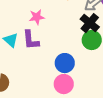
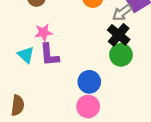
pink star: (37, 17) -> (43, 33), moved

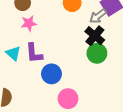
pink star: (43, 33) -> (29, 23), moved
blue circle: (89, 82) -> (52, 74), moved

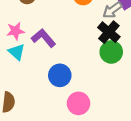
pink star: (29, 23) -> (15, 31), moved
purple L-shape: (34, 53) -> (43, 38), moved, turned 145

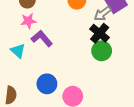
pink star: (15, 31) -> (28, 21), moved
blue circle: (60, 75) -> (47, 84), moved

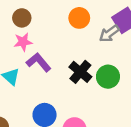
black cross: (100, 33) -> (80, 72), moved

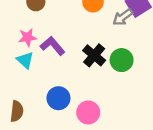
pink star: (23, 42) -> (27, 37), moved

